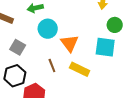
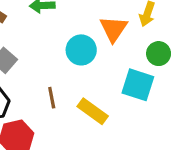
cyan circle: (48, 29) -> (81, 50), moved
orange triangle: (69, 43) -> (114, 29), moved

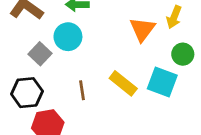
cyan circle: (81, 50) -> (68, 37), moved
yellow rectangle: (93, 111) -> (123, 83), moved

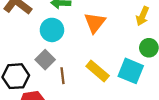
orange triangle: (142, 29) -> (95, 23), moved
gray square: (40, 54) -> (45, 60), moved

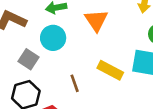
gray square: (45, 60) -> (29, 59), moved

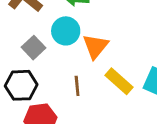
orange triangle: (96, 20) -> (96, 46), moved

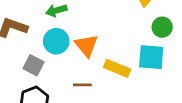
brown line: (77, 86) -> (82, 85), turned -66

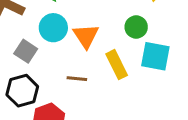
green circle: (162, 27) -> (136, 27), moved
yellow rectangle: (117, 68) -> (117, 65), turned 35

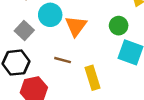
yellow rectangle: (117, 65) -> (92, 78), moved

